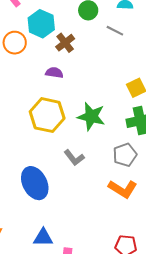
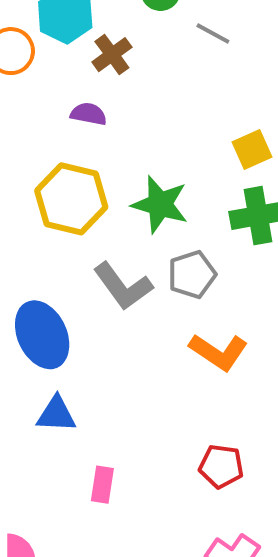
gray pentagon: (125, 155) -> (192, 275), moved
gray L-shape: (74, 158) -> (123, 286), size x1.4
blue triangle: (43, 238) -> (56, 414), moved

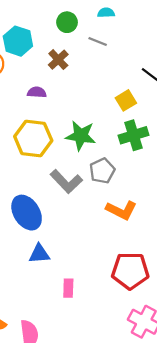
brown cross: (112, 55) -> (58, 60), moved
red pentagon: (221, 466) -> (130, 271), size x1.6

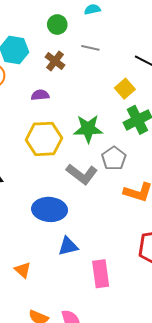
gray line: (98, 41) -> (90, 48), moved
blue ellipse: (27, 213) -> (50, 209), turned -44
pink rectangle: (68, 288) -> (101, 274), size x1.5

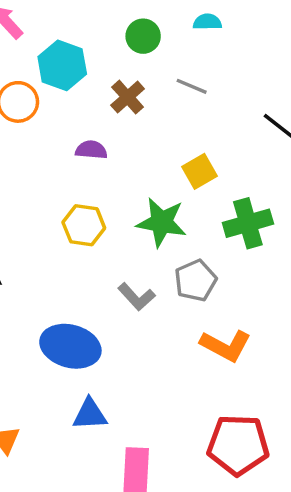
yellow square: (125, 89) -> (199, 171), moved
yellow hexagon: (44, 139) -> (84, 225), size x0.7
gray L-shape: (82, 174) -> (136, 297), size x0.7

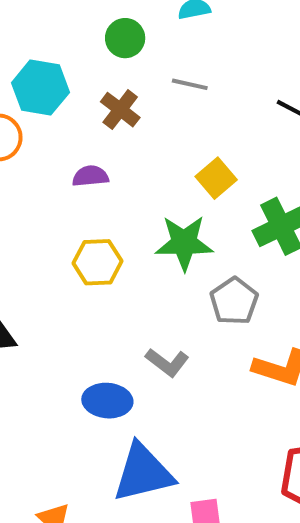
gray L-shape: (136, 297) -> (167, 362), moved
blue ellipse: (70, 346) -> (107, 401), size x0.7
blue triangle: (90, 414) -> (143, 473), size x1.6

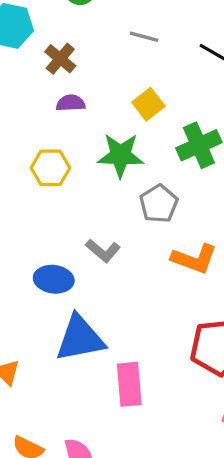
gray line: (190, 84) -> (144, 37), moved
brown cross: (120, 110) -> (60, 59), moved
purple semicircle: (90, 176) -> (71, 103), moved

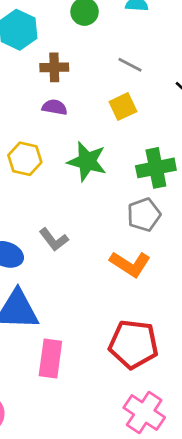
brown cross: (60, 59) -> (54, 67), turned 36
yellow square: (148, 104) -> (123, 107), moved
gray pentagon: (159, 204) -> (144, 215), moved

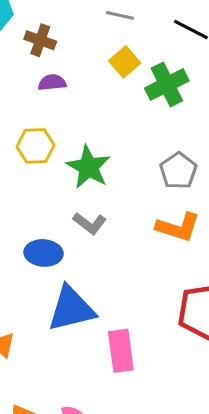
brown cross: (54, 67) -> (40, 40), turned 36
green star: (87, 161) -> (88, 167), moved, turned 30
green cross: (156, 168) -> (167, 84), moved

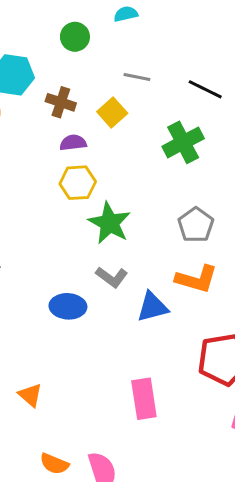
yellow square: (125, 62) -> (112, 113), moved
yellow hexagon: (35, 146) -> (78, 183), moved
blue triangle: (71, 309) -> (152, 307), moved, size x0.7

